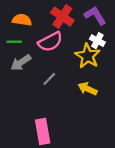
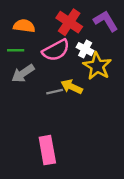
white cross: (97, 41) -> (85, 49), moved
gray line: (49, 79) -> (55, 92), turned 32
yellow arrow: (88, 89) -> (72, 87), moved

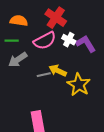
purple L-shape: (106, 21) -> (86, 44), moved
yellow star: (97, 66) -> (79, 85), moved

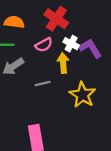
pink semicircle: (45, 41) -> (44, 45), size x0.7
yellow arrow: (58, 71) -> (63, 63), moved, turned 60

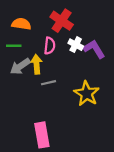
pink semicircle: (44, 45) -> (50, 46), turned -56
yellow arrow: (63, 63) -> (37, 64), moved

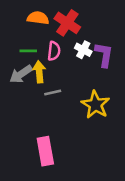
orange semicircle: (21, 24) -> (38, 18), moved
green line: (14, 46) -> (28, 51), moved
purple L-shape: (94, 49) -> (104, 55), turned 40

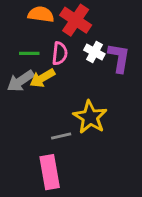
yellow arrow: (39, 72) -> (42, 78), turned -115
gray line: (53, 92) -> (61, 136), moved
yellow star: (95, 105) -> (90, 117), moved

